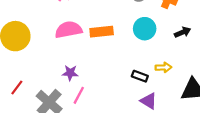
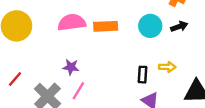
black arrow: (183, 32) -> (179, 26), moved
black rectangle: (140, 76) -> (142, 75), turned 70

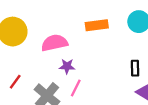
pink semicircle: (72, 22) -> (54, 43), moved

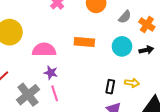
pink line: (76, 88) -> (55, 93), turned -56

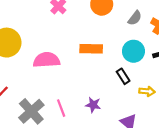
purple star: (51, 73) -> (93, 105), moved
black rectangle: (110, 87) -> (123, 76), moved, turned -40

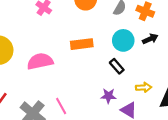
yellow arrow: (147, 91) -> (144, 87), moved
purple star: (93, 105) -> (108, 96), moved

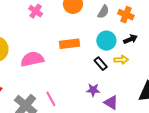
yellow arrow: (144, 87) -> (121, 60), moved

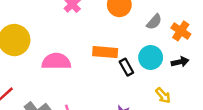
yellow arrow: (121, 60) -> (163, 95), moved, turned 40
black rectangle: (101, 64) -> (126, 67), moved

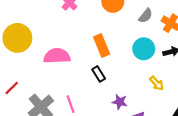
orange rectangle: (105, 52) -> (102, 46), turned 65
black rectangle: (126, 67) -> (99, 74), moved

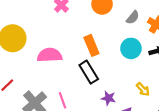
black rectangle: (99, 74) -> (89, 72), size x1.5
yellow arrow: (157, 83) -> (143, 89), moved

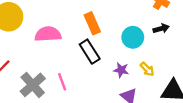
cyan circle: (131, 48) -> (133, 37), moved
purple star: (108, 98) -> (121, 70), moved

